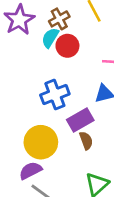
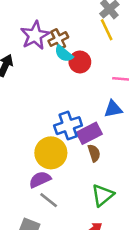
brown cross: (59, 19) -> (58, 39), moved
cyan semicircle: (50, 38) -> (64, 54), turned -84
blue cross: (55, 95) -> (68, 126), moved

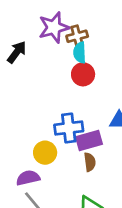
cyan semicircle: (64, 54) -> (80, 53), turned 36
red circle: (80, 62) -> (83, 74), moved
yellow circle: (51, 153) -> (45, 153), size x0.7

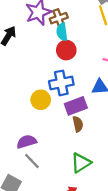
blue cross: (69, 128) -> (61, 83), moved
yellow circle: (45, 153) -> (41, 100), moved

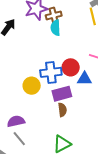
red circle: (66, 50) -> (71, 67), moved

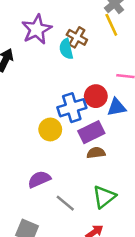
brown cross: (54, 15) -> (77, 37), moved, turned -35
brown semicircle: (62, 110) -> (96, 153), turned -80
gray line: (19, 139) -> (65, 203), moved

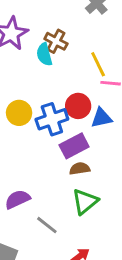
yellow line: (111, 25) -> (98, 64), moved
yellow circle: (50, 129) -> (19, 113), moved
green triangle: (104, 197) -> (85, 202), moved

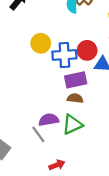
purple semicircle: (17, 199) -> (49, 120), moved

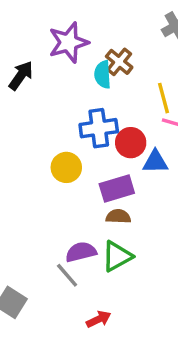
yellow circle: (41, 43) -> (66, 167), moved
blue cross: (64, 55) -> (99, 128), moved

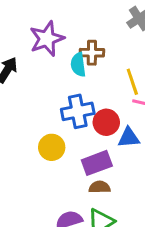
brown cross: (119, 62) -> (92, 53), turned -35

